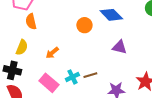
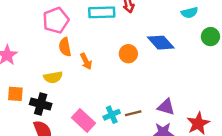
yellow semicircle: (22, 47) -> (53, 77), turned 56
purple triangle: (120, 47) -> (166, 107), moved
orange arrow: (52, 53) -> (86, 61), moved, turned -80

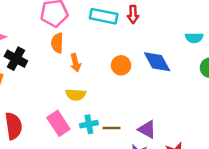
yellow semicircle: (53, 77) -> (76, 95), moved
black cross: (41, 104) -> (16, 59), moved

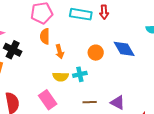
cyan cross: (89, 124) -> (80, 74), moved

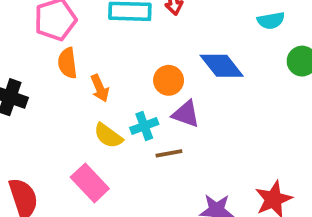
yellow semicircle: (61, 77) -> (108, 136), turned 42
brown line: (90, 102) -> (169, 153), moved
purple triangle: (118, 102) -> (186, 114), moved

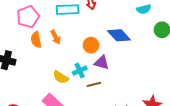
orange arrow: (100, 88) -> (56, 37), moved

